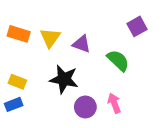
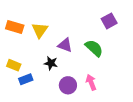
purple triangle: (82, 44) -> (65, 45), moved
black star: (64, 79) -> (51, 63), size x0.6
blue rectangle: (14, 104) -> (26, 79), moved

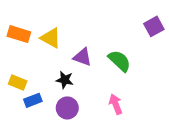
purple square: (109, 21) -> (154, 26), moved
yellow triangle: (40, 30) -> (51, 38), turned -36
purple circle: (68, 85) -> (67, 108), moved

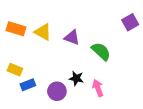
purple triangle: (83, 57) -> (72, 37), moved
black star: (65, 80) -> (76, 78), moved

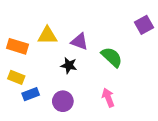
orange rectangle: (16, 29) -> (17, 46), moved
yellow triangle: (43, 32) -> (47, 36), turned -30
black star: (76, 78) -> (69, 65), moved

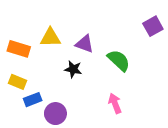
purple circle: (63, 101) -> (55, 114), moved

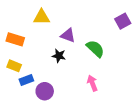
yellow triangle: (50, 38) -> (42, 17), moved

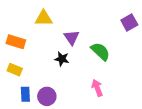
purple triangle: (68, 35) -> (71, 37), turned 35
blue rectangle: (26, 80) -> (25, 94), moved, turned -72

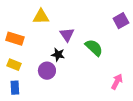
pink arrow: (97, 88) -> (117, 82), moved, turned 49
blue rectangle: (25, 94) -> (15, 88), moved
purple circle: (47, 96) -> (47, 71), moved

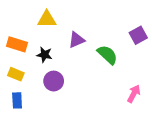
purple square: (121, 21) -> (138, 35), moved
purple triangle: (67, 35) -> (77, 40), turned 42
black star: (58, 55) -> (44, 55), moved

